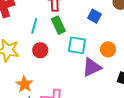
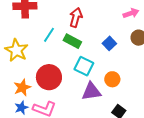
green rectangle: (58, 25) -> (72, 41), turned -54
red circle: (40, 50) -> (49, 77), moved, size x1.6

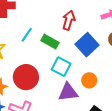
red arrow: (76, 17) -> (69, 20), moved
blue square: (109, 43) -> (87, 45), size x1.6

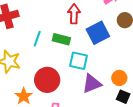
blue square: (87, 45) -> (98, 33), turned 30
orange circle: (89, 80) -> (119, 78), moved

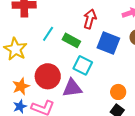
blue square: (98, 33) -> (108, 43), turned 35
purple triangle: (92, 84) -> (72, 88), moved

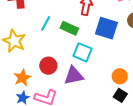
red circle: (48, 76) -> (48, 66), size x0.7

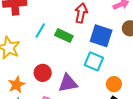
cyan square: (83, 52) -> (94, 61), moved

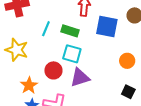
cyan square: (94, 61) -> (72, 54), moved
orange circle: (114, 84) -> (127, 61), moved

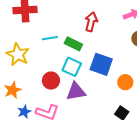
blue square: (107, 26) -> (101, 64), moved
cyan line: (46, 29) -> (50, 38), turned 49
orange star: (29, 85) -> (13, 90), moved

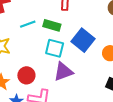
blue square: (101, 64) -> (83, 40), turned 30
red circle: (51, 81) -> (26, 75), moved

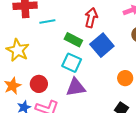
cyan line: (28, 24) -> (47, 21), moved
blue square: (83, 40) -> (102, 45), moved

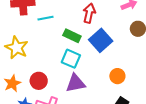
orange circle: (125, 78) -> (117, 76), moved

